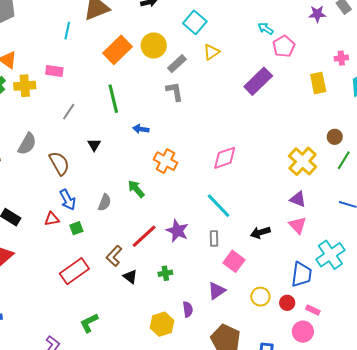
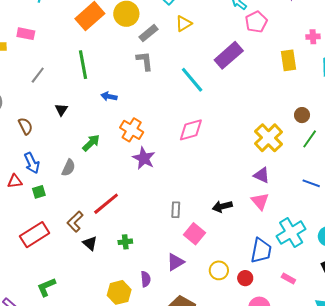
brown semicircle: (59, 163) -> (25, 126), size x0.7
green arrow: (136, 189) -> (91, 143), moved, turned 84
cyan line: (219, 206) -> (192, 80), moved
purple star: (177, 231) -> (144, 158), moved
pink rectangle: (313, 310) -> (288, 278), moved

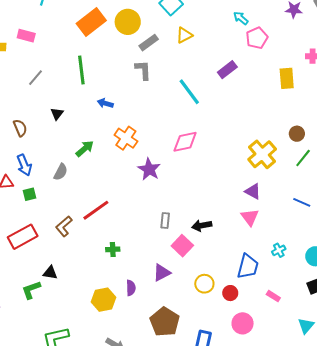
purple rectangle: (229, 55) -> (227, 70), size x0.7
purple star: (144, 158) -> (149, 169), moved
black arrow: (222, 206) -> (202, 226), moved
cyan cross: (291, 233) -> (279, 250), size x0.5
black triangle: (90, 243) -> (50, 273), moved, turned -35

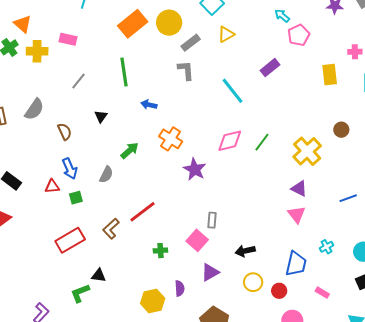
green line: (303, 158) -> (262, 142), moved
blue line: (302, 202) -> (348, 198), turned -42
black arrow: (202, 226) -> (245, 251), moved
pink square: (182, 246) -> (197, 240), moved

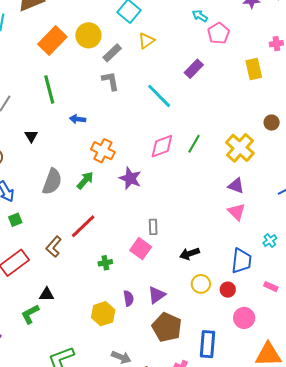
green arrow: (130, 150) -> (85, 180), moved
gray semicircle: (106, 175) -> (52, 182), moved, size x1.5
purple triangle: (210, 272) -> (157, 295), moved

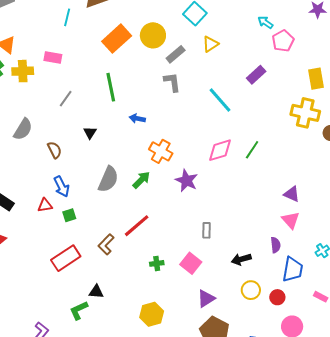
yellow cross: (240, 148) -> (305, 113), moved, turned -32
pink square: (141, 249) -> (191, 263), moved
purple semicircle: (129, 298) -> (276, 245), moved

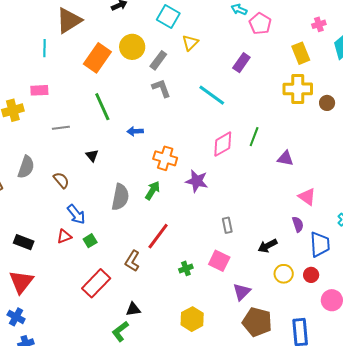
gray line: (66, 99) -> (61, 128), turned 60
purple triangle: (292, 194) -> (285, 158), moved

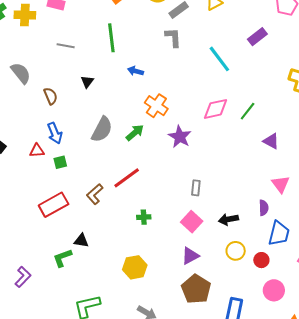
gray semicircle: (26, 167) -> (21, 73), turned -75
pink square: (219, 261) -> (192, 222), moved

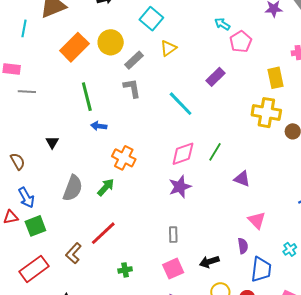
green line: (111, 38) -> (87, 97), moved
gray line: (66, 46) -> (27, 92), moved
purple star: (180, 137) -> (180, 187), moved, turned 30
green square: (60, 162) -> (35, 226), size x1.5
pink square: (192, 222) -> (173, 269), turned 30

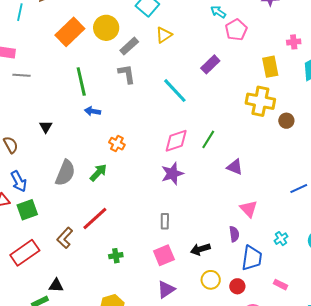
orange cross: (124, 158) -> (117, 144), size x0.7

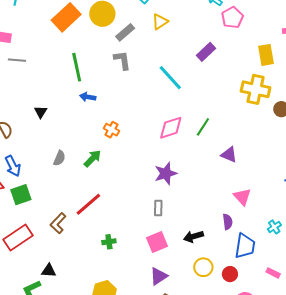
gray semicircle: (65, 173) -> (59, 158), size x0.6
purple star: (172, 174) -> (166, 173), moved

